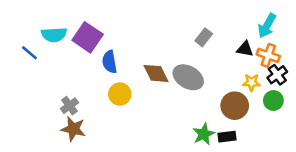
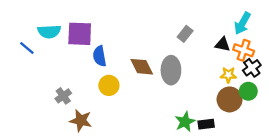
purple square: (88, 37) -> (80, 34), turned -32
gray ellipse: (188, 77) -> (171, 70), turned 60
brown circle: (235, 106) -> (230, 99), moved
brown star: (73, 129) -> (81, 121), moved

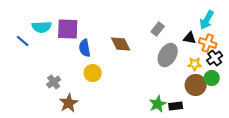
brown diamond: (142, 67) -> (121, 44), moved
gray ellipse: (171, 70) -> (168, 55), moved, turned 30
brown star: (81, 121) -> (69, 103), turned 30

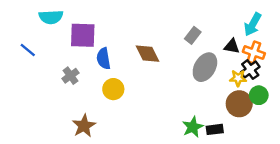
cyan semicircle: (42, 27) -> (51, 17), moved
black cross: (215, 58) -> (250, 70), moved
gray cross: (54, 82) -> (71, 76), moved

